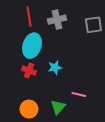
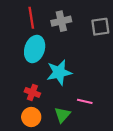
cyan star: (55, 67) -> (59, 72), size x1.6
red cross: (29, 71) -> (32, 92), moved

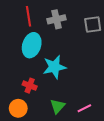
pink line: (85, 101) -> (84, 108), moved, turned -40
orange circle: (31, 117) -> (18, 108), moved

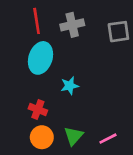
cyan star: (54, 67) -> (70, 86), size x0.6
orange circle: (18, 108) -> (42, 137), moved

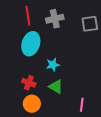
green triangle: (74, 136) -> (56, 87), moved, turned -42
pink line: (108, 139) -> (82, 105), turned -56

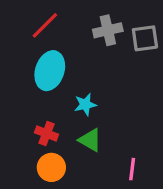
red line: (28, 16) -> (45, 25), turned 54
gray cross: (55, 19) -> (108, 30), moved

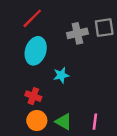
gray cross: (108, 30) -> (77, 33), moved
green triangle: (90, 140) -> (64, 122), moved

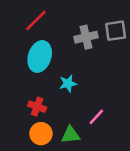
green triangle: (64, 122) -> (71, 135), turned -36
pink line: (95, 122) -> (96, 117), moved, turned 35

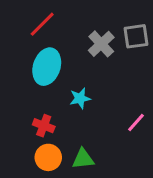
gray cross: (86, 37) -> (101, 44), turned -30
pink line: (96, 117) -> (136, 123), moved

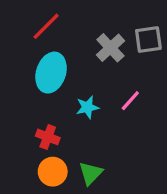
pink line: (136, 123) -> (130, 101), moved
green triangle: (83, 159) -> (91, 173), turned -40

